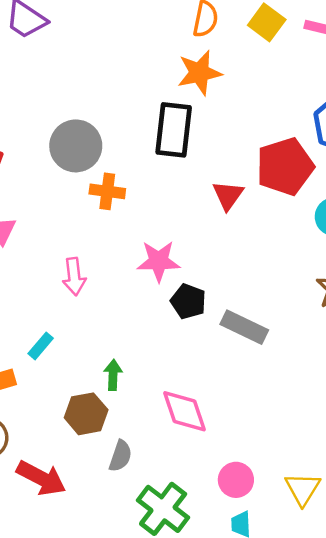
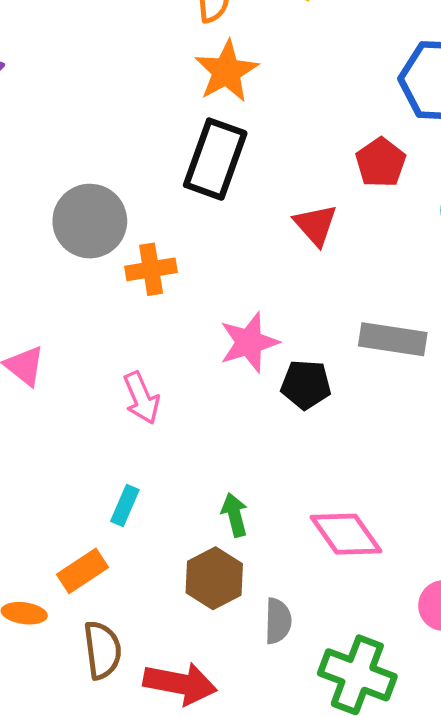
black rectangle: (174, 130) -> (215, 159), turned 30
red pentagon: (285, 167) -> (381, 163), size x0.6
gray rectangle: (244, 327) -> (393, 339), moved

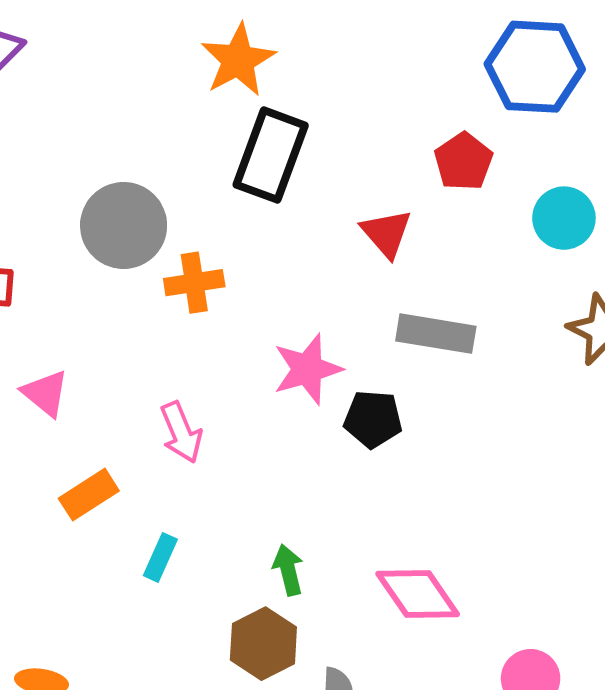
orange star: (226, 71) -> (238, 60), moved
gray rectangle: (393, 339) -> (436, 334), moved
orange rectangle: (82, 571) -> (89, 495), moved

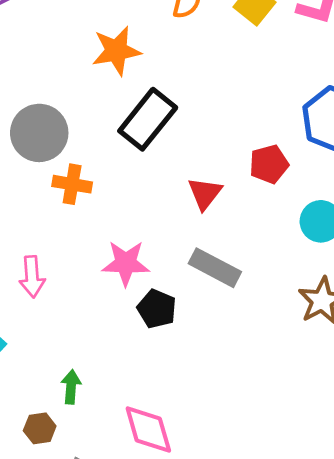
orange star: (238, 60) -> (116, 51), moved
brown hexagon: (263, 644) -> (40, 428), size x0.7

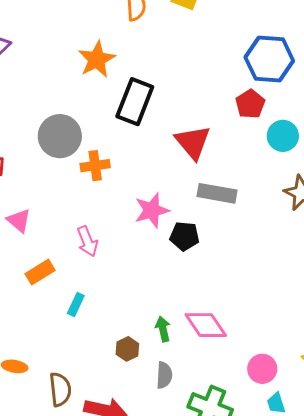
red pentagon: (269, 164) -> (250, 104), moved
red triangle: (205, 193) -> (193, 142), size x1.4
green arrow: (71, 387) -> (163, 329), moved

